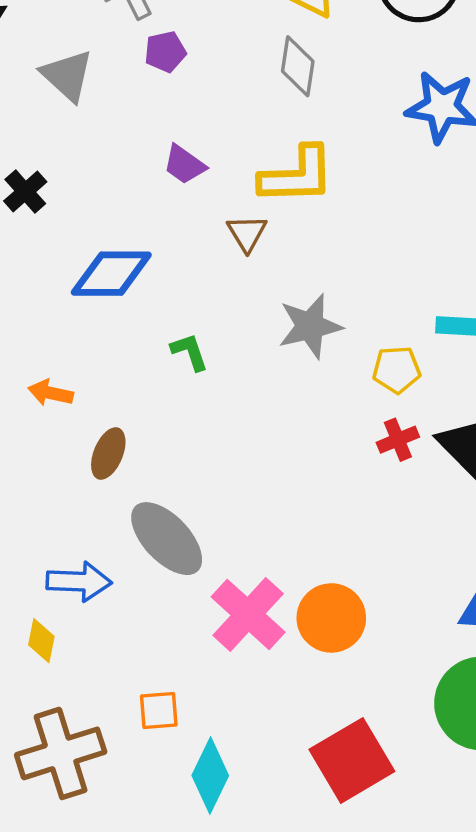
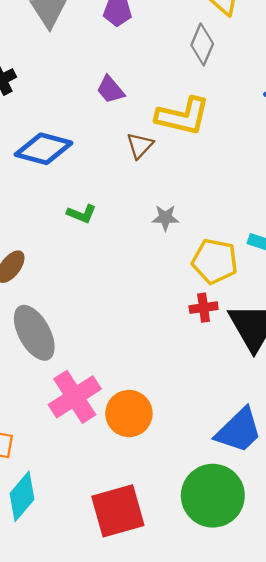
gray star: (310, 326) -> (165, 218), size x0.6
green L-shape: (190, 352) -> (82, 214), turned 116
yellow pentagon: (397, 370) -> (215, 261), size x1.4

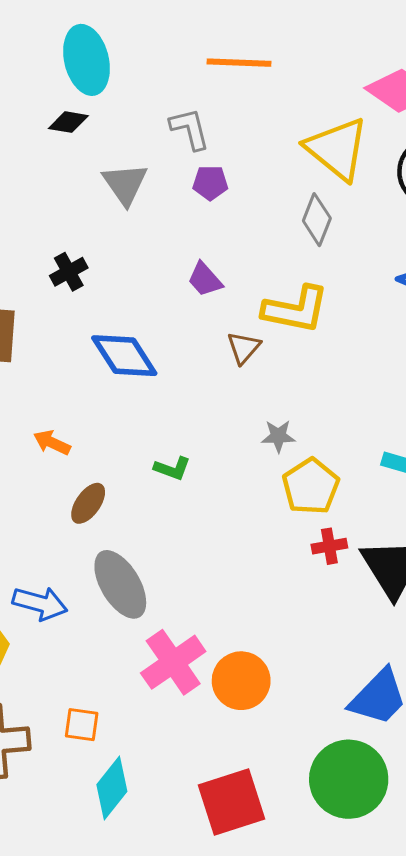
blue diamond: (44, 149) -> (124, 356), turned 44
green L-shape: (82, 214) -> (172, 468), moved
yellow pentagon: (215, 261) -> (311, 486), moved, turned 30

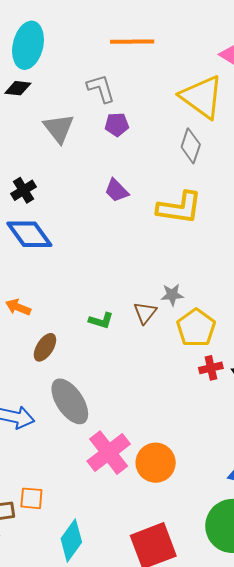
cyan ellipse: (86, 60) -> (28, 45), turned 30
brown triangle: (244, 348) -> (145, 313), moved
blue diamond: (124, 356) -> (29, 234), moved
orange square: (82, 725) -> (31, 498), moved

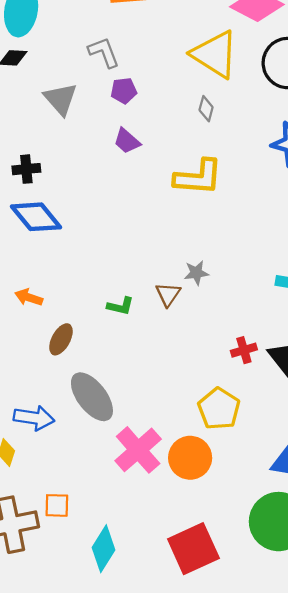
gray diamond: (191, 146) -> (206, 109), size x0.7
black cross: (24, 190) -> (26, 169), turned 30
purple trapezoid: (117, 191) -> (127, 141), moved
yellow pentagon: (196, 328) -> (219, 409), moved

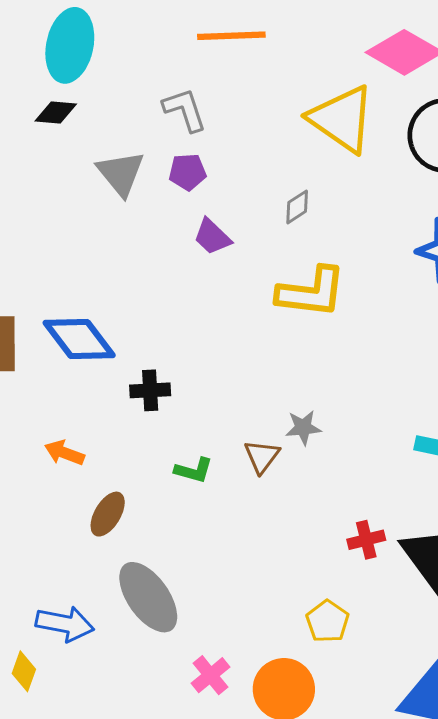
purple pentagon: (124, 91) -> (188, 172), moved
gray diamond: (206, 109) -> (297, 207), moved, turned 40
black cross: (26, 169) -> (150, 390), moved
yellow pentagon: (219, 409) -> (328, 621), size x0.7
pink cross: (138, 450) -> (211, 675), size x0.6

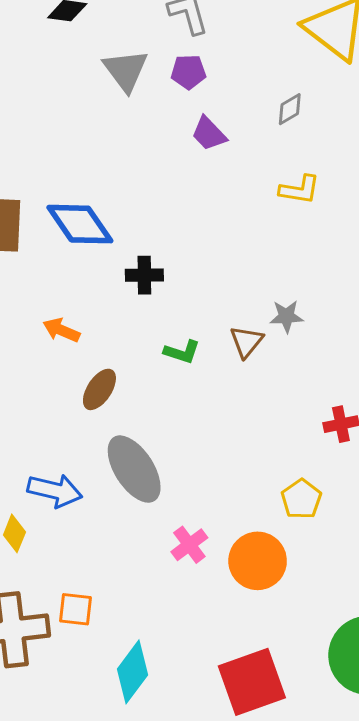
yellow L-shape: (311, 292) -> (300, 190), size x0.6

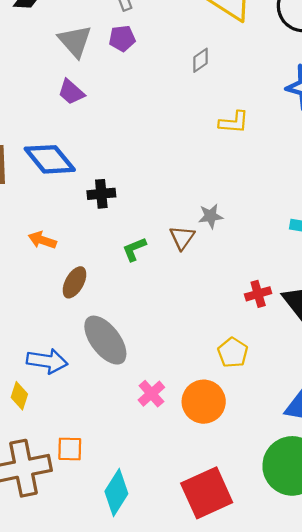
purple trapezoid: (209, 134) -> (71, 92), moved
yellow L-shape: (300, 190) -> (234, 122), moved
green L-shape: (182, 352) -> (134, 249), turned 144

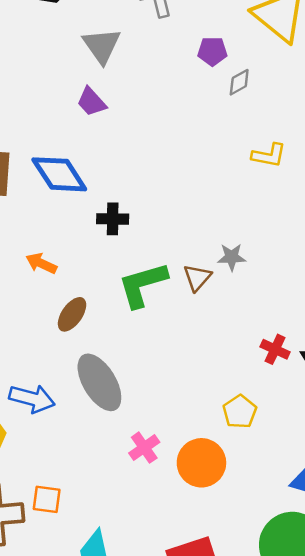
purple pentagon: (122, 38) -> (212, 51), moved
green L-shape: (134, 249) -> (143, 285), size x1.8
red cross: (258, 294) -> (275, 349), turned 35

